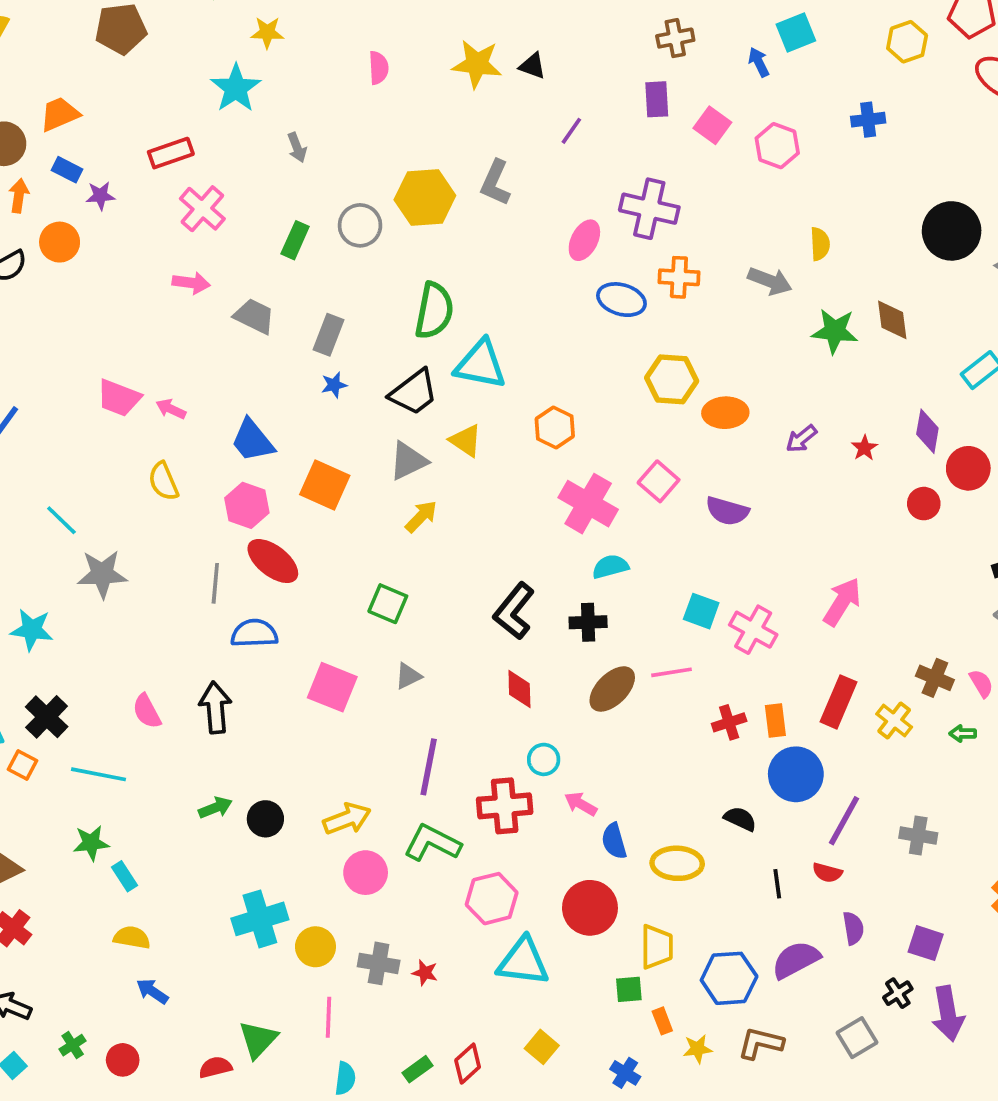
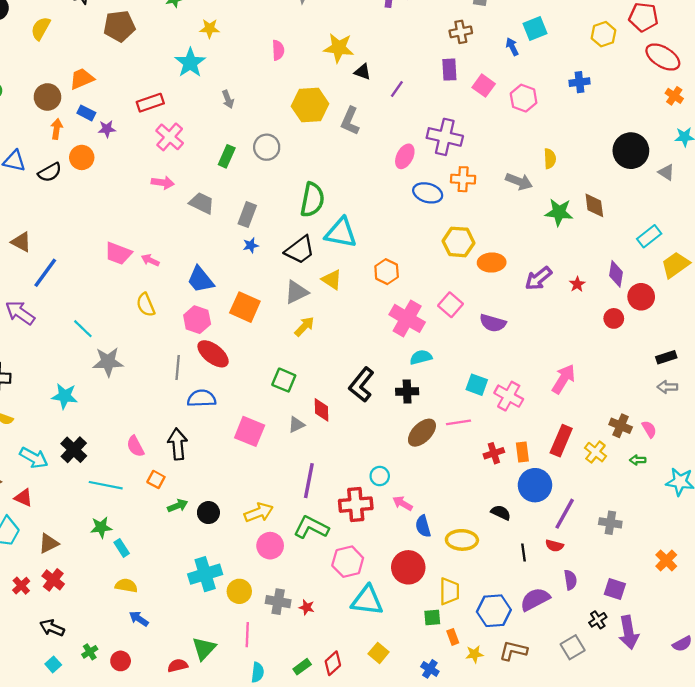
black triangle: (532, 66) -> (363, 72), moved
yellow hexagon: (425, 198) -> (310, 105), moved
purple arrow: (801, 439) -> (538, 278), size x1.4
red diamond: (519, 689) -> (321, 410), moved
orange square: (22, 765) -> (156, 479), moved

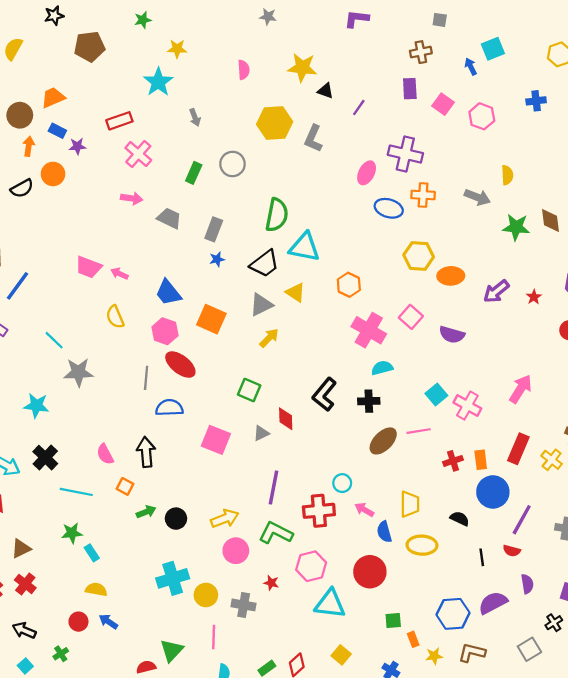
cyan square: (477, 385) -> (436, 394), turned 30
yellow trapezoid: (449, 591) -> (410, 504), moved
red star: (307, 607) -> (271, 583), moved
red circle: (121, 661) -> (78, 622), moved

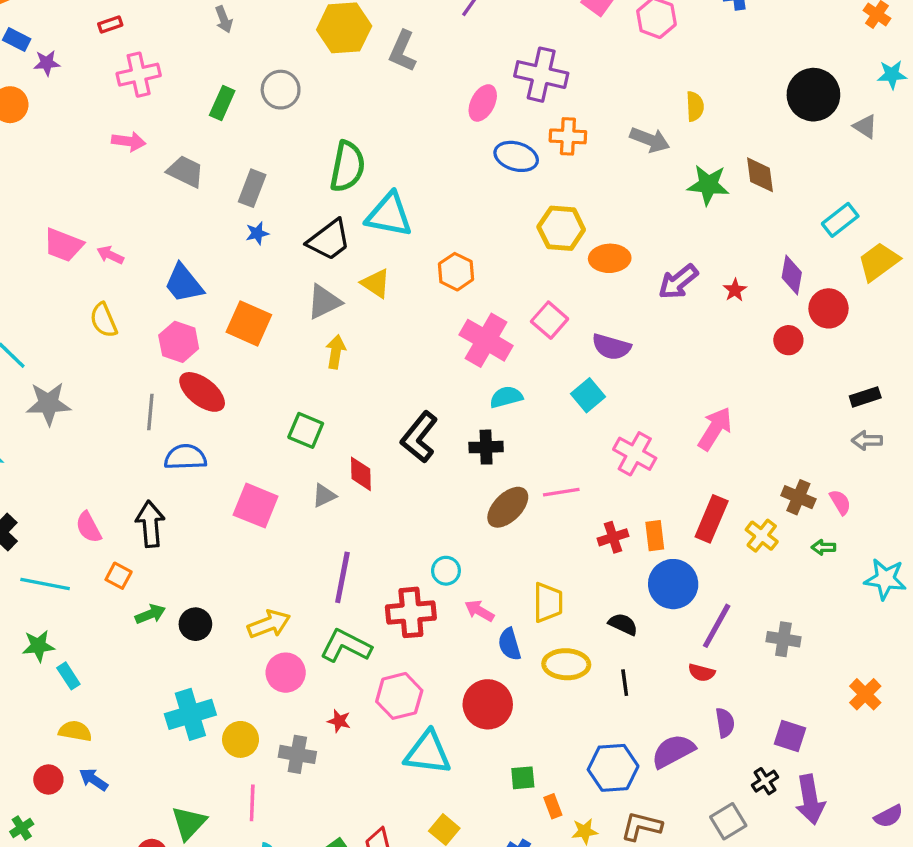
red rectangle: (119, 121) -> (110, 24), size x0.6
pink cross: (138, 154) -> (139, 75), turned 36
yellow arrow: (269, 338) -> (336, 352), turned -35
cyan square: (436, 394) -> (588, 395), moved
black line: (482, 557) -> (625, 683), moved

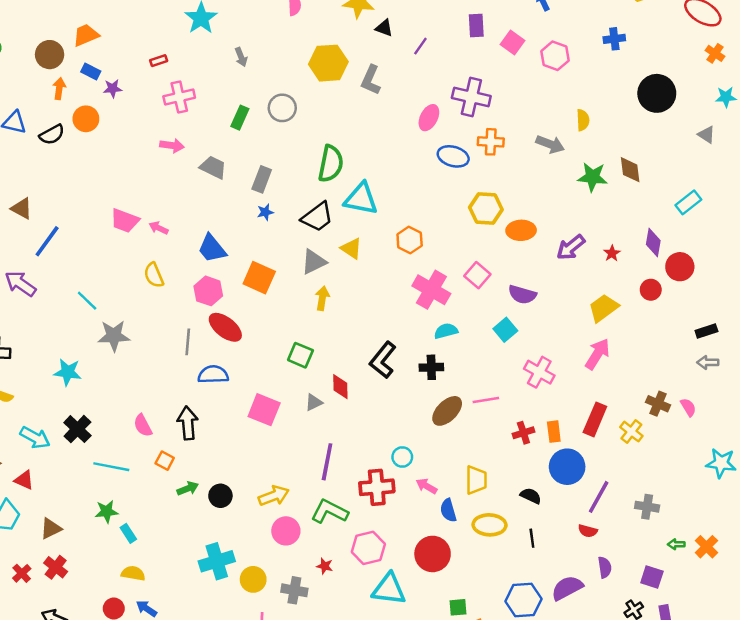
black circle: (813, 95) -> (657, 93), moved
yellow trapezoid: (879, 262) -> (603, 308), moved
green arrow: (823, 547) -> (676, 544), moved

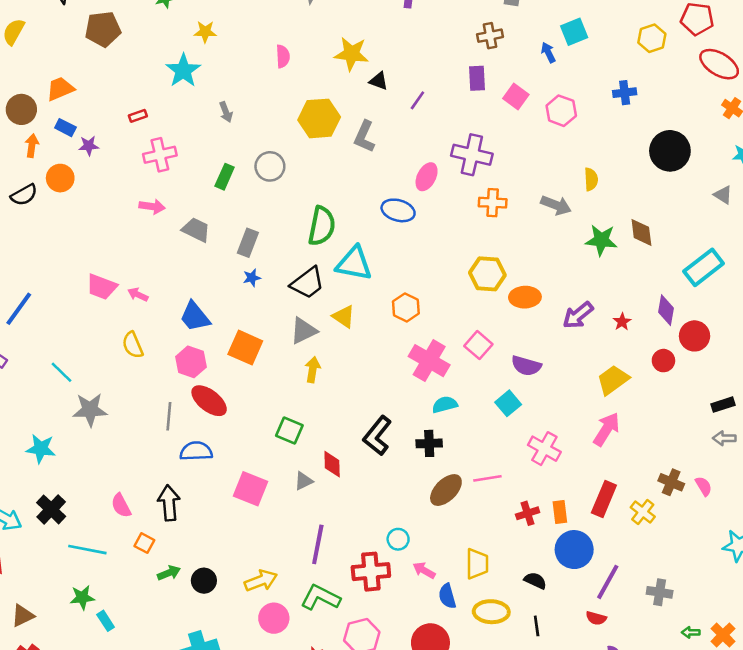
blue ellipse: (453, 156) -> (398, 210), moved
cyan rectangle: (688, 202) -> (704, 267), size x1.4

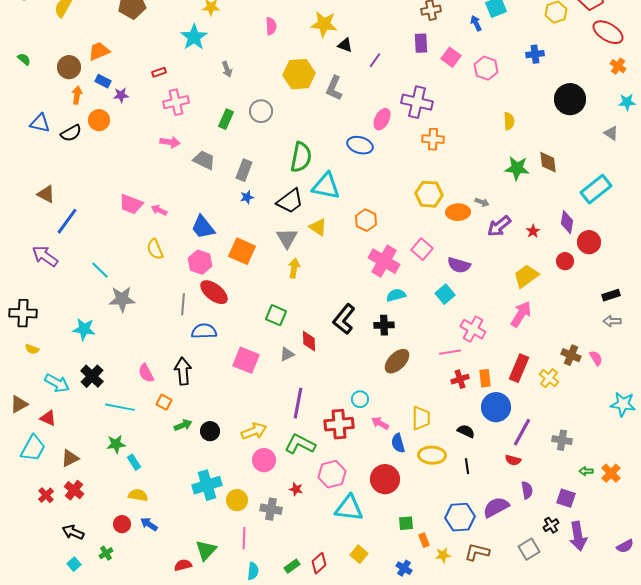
gray arrow: (556, 205) -> (482, 202), moved, size x0.6
gray triangle: (304, 331) -> (287, 238), turned -35
pink line: (487, 478) -> (450, 352), moved

